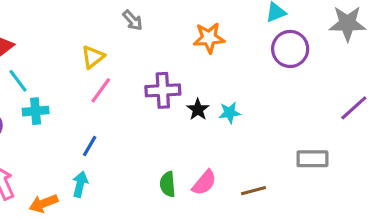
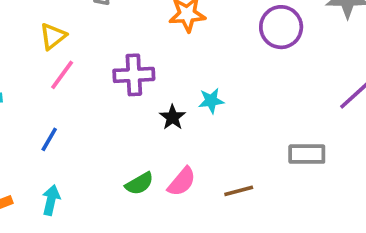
black star: (198, 109) -> (172, 117), moved
cyan arrow: (80, 184) -> (51, 200), moved
green semicircle: (168, 184) -> (139, 184), turned -115

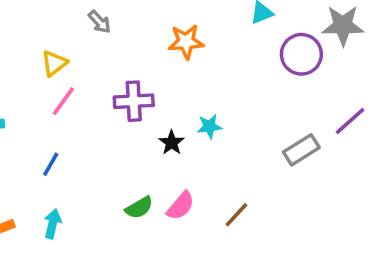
purple circle: (281, 27) -> (301, 54), moved
gray rectangle: (307, 154) -> (301, 150), moved, turned -32
brown line: (239, 191) -> (236, 215), turned -32

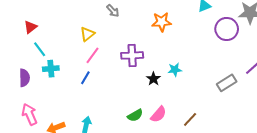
blue line: (51, 164) -> (85, 78), moved

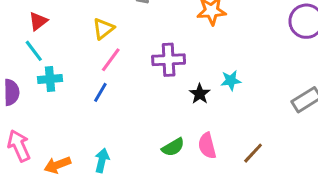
red triangle: (30, 27) -> (38, 21), moved
pink semicircle: (159, 114) -> (207, 146), turned 126

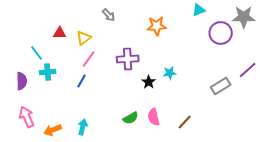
red triangle: (38, 21) -> (60, 33), moved, turned 40

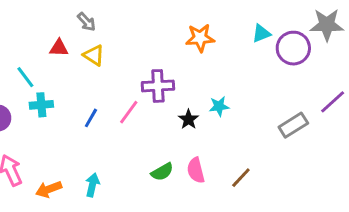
cyan triangle: (199, 10) -> (261, 33), moved
gray arrow: (109, 15) -> (87, 22), moved
yellow triangle: (84, 38) -> (94, 55), turned -49
pink line: (89, 59) -> (129, 112), moved

